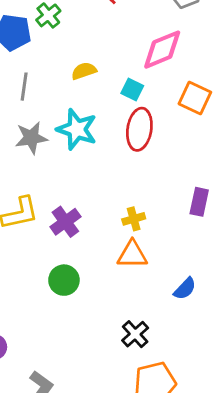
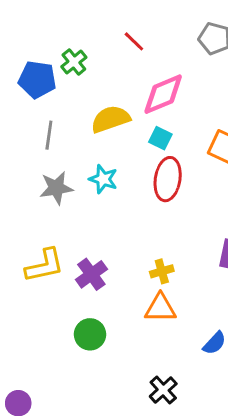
pink diamond: (162, 50) -> (163, 94), moved
yellow semicircle: (84, 71) -> (110, 119), size x1.5
cyan star: (77, 129) -> (103, 179), size x0.7

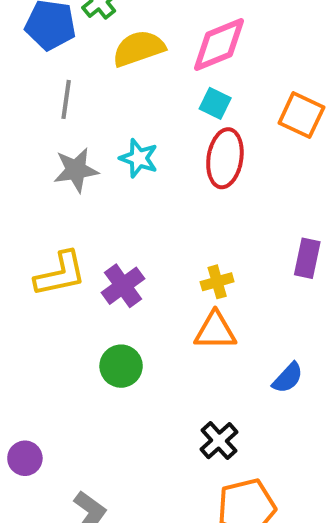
yellow semicircle: (110, 119) -> (139, 48), moved

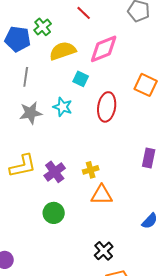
cyan square: (215, 103) -> (81, 79), moved
yellow cross: (217, 282) -> (91, 170), moved
blue semicircle: (288, 378) -> (150, 221), moved

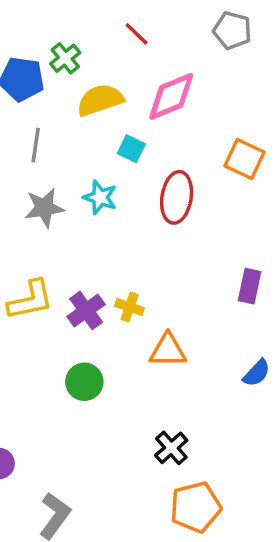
yellow cross: (91, 170) -> (130, 307), moved, turned 35
blue semicircle: (150, 221) -> (257, 373), moved

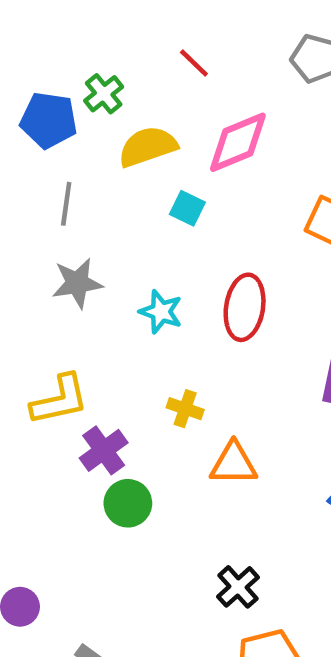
cyan star: (100, 197) -> (161, 312), moved
red ellipse: (177, 197) -> (245, 307), moved
purple cross: (86, 310) -> (104, 450), moved

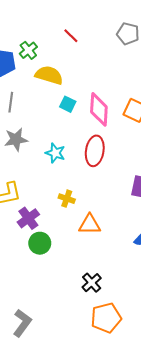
pink diamond: (238, 142) -> (99, 109), moved, turned -64
yellow semicircle: (148, 147) -> (49, 75), turned 36

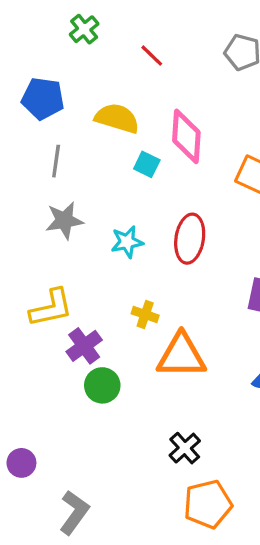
green cross: (28, 50) -> (84, 29), moved
pink diamond: (99, 109) -> (186, 136), moved
cyan star: (55, 153) -> (127, 242), turned -30
orange triangle: (90, 225) -> (181, 356), size x1.4

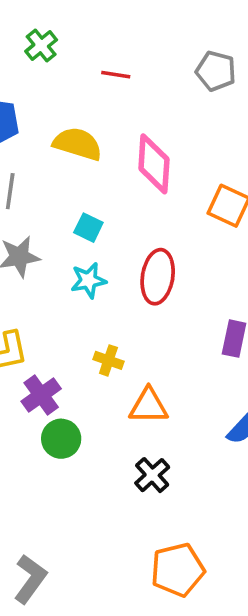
red line: (152, 56) -> (116, 75), turned -35
cyan square: (147, 164) -> (88, 228), moved
orange triangle: (181, 356) -> (149, 406), size x0.7
black cross: (185, 448) -> (152, 475), moved

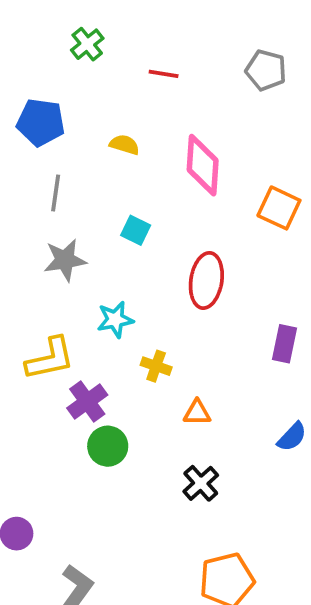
yellow semicircle: (78, 144) -> (124, 145), size x0.6
cyan star: (88, 280) -> (115, 320), moved
orange triangle: (149, 406) -> (197, 413), size x0.7

